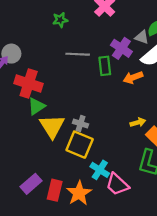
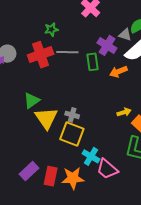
green star: (60, 20) -> (51, 29), moved
red cross: (29, 84) -> (41, 55), moved, turned -35
orange star: (79, 193) -> (73, 178), turned 30

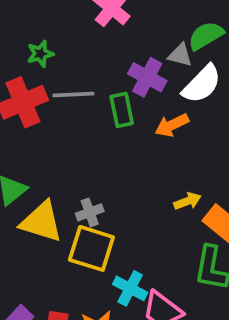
gray cross: (72, 115) -> (90, 212), turned -32
yellow triangle: (46, 118) -> (41, 222), turned -35

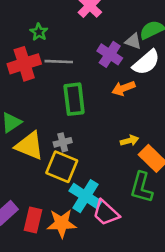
green star: (40, 54) -> (39, 32), turned -30
green rectangle: (122, 110) -> (74, 99), moved, size x1.4
cyan cross: (130, 288) -> (85, 196), size x1.4

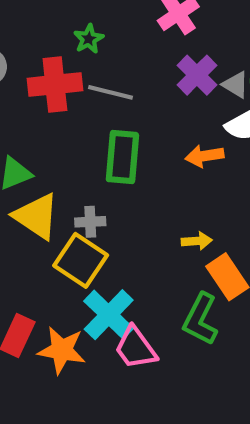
purple cross: (110, 54) -> (197, 75), moved

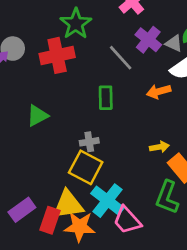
green star: (89, 39) -> (76, 24), size x1.6
gray line: (111, 92) -> (121, 58), moved, turned 40
green rectangle: (122, 157) -> (106, 98), size x0.7
yellow triangle: (36, 216) -> (68, 205), moved, turned -36

